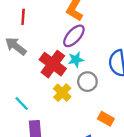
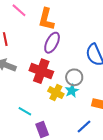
cyan star: (76, 60) -> (72, 91), moved

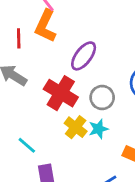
orange L-shape: (46, 19) -> (45, 26), moved
gray circle: (74, 77) -> (102, 97), moved

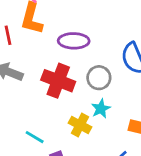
purple ellipse: (84, 56) -> (74, 41), turned 64
yellow cross: (76, 127) -> (80, 125), moved

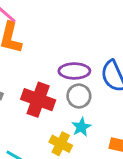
purple ellipse: (74, 41) -> (74, 71), moved

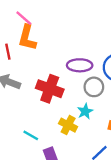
gray circle: (79, 96) -> (94, 87), moved

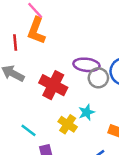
gray circle: (94, 87) -> (98, 78), moved

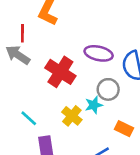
red line: (15, 43) -> (22, 33), moved
gray circle: (98, 78) -> (108, 89), moved

